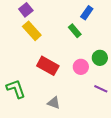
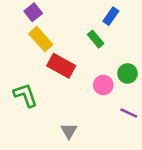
red rectangle: (48, 66) -> (61, 66), moved
green L-shape: (16, 89) -> (25, 95), moved
gray triangle: (54, 103) -> (69, 131), turned 40

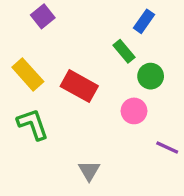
yellow rectangle: (41, 39) -> (28, 74), moved
green circle: (127, 73) -> (151, 76), moved

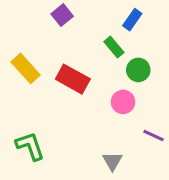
purple square: (43, 16) -> (62, 15), moved
green L-shape: (33, 124) -> (30, 146), moved
gray triangle: (89, 171) -> (112, 161), moved

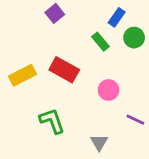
yellow rectangle: (26, 68) -> (23, 75), moved, turned -75
green circle: (138, 70) -> (134, 38), moved
green L-shape: (30, 146) -> (52, 121), moved

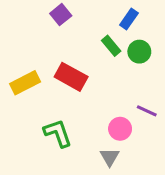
green circle: (134, 38) -> (139, 52), moved
pink circle: (109, 90) -> (120, 129), moved
purple line: (135, 120) -> (147, 111), moved

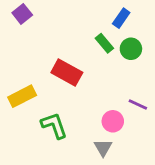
purple square: (61, 15) -> (22, 14), moved
yellow rectangle: (25, 83) -> (22, 96), moved

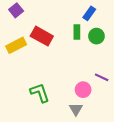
green rectangle: (104, 43) -> (77, 32), turned 40
red rectangle: (67, 72) -> (42, 36), moved
yellow rectangle: (22, 96) -> (16, 45), moved

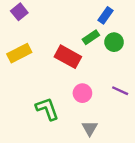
green rectangle: (77, 32) -> (91, 37), turned 56
red rectangle: (42, 36) -> (68, 57), moved
pink circle: (83, 90) -> (82, 93), moved

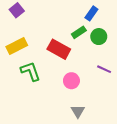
purple line: (120, 91) -> (104, 69), moved
green L-shape: (47, 109) -> (30, 71), moved

